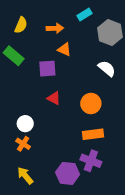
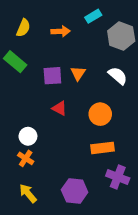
orange triangle: (64, 49) -> (78, 73), moved, turned 40
purple cross: (91, 161) -> (118, 177), moved

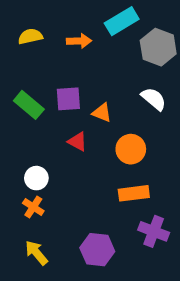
cyan rectangle: (93, 16) -> (122, 21), size x1.5
yellow semicircle: (23, 28) -> (30, 36), turned -126
green rectangle: (15, 62) -> (29, 105), moved
orange triangle: (78, 73) -> (102, 113), moved, turned -42

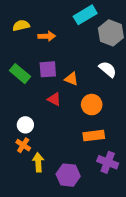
orange arrow: (79, 41) -> (47, 36), moved
yellow arrow: (36, 253) -> (38, 162), moved, turned 36

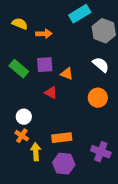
yellow semicircle: (21, 25) -> (20, 24), turned 35
orange circle: (92, 105) -> (98, 98), moved
orange rectangle: (94, 136) -> (62, 138), moved

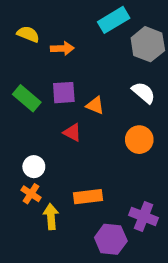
purple hexagon: (64, 164) -> (111, 239), moved

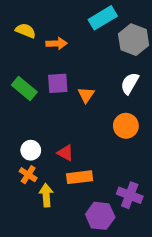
white semicircle: (144, 93) -> (130, 83), turned -100
orange triangle: (95, 105) -> (86, 95), turned 42
red triangle: (72, 132) -> (65, 153), moved

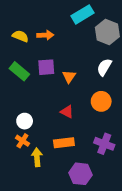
yellow semicircle: (26, 31) -> (20, 36), moved
red triangle: (65, 153) -> (67, 112), moved
purple cross: (130, 195) -> (104, 144), moved

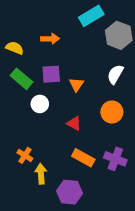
yellow semicircle: (20, 36) -> (15, 48), moved
white circle: (25, 121) -> (40, 104), moved
orange rectangle: (64, 143) -> (83, 158), moved, turned 36
purple hexagon: (80, 174) -> (70, 192), moved

